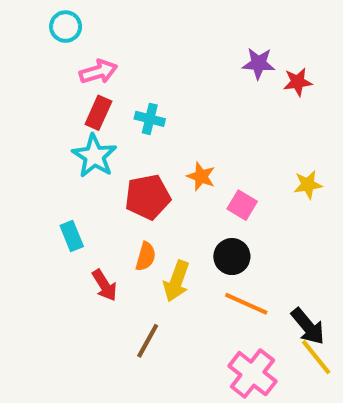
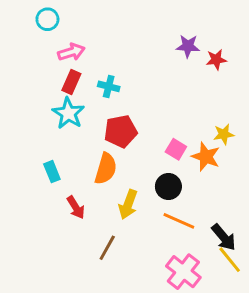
orange star: (201, 176) -> (206, 157), moved, size x1.4
red pentagon: (148, 197) -> (121, 131), moved
orange semicircle: (146, 257) -> (106, 169), moved, size x1.5

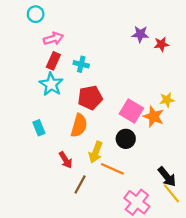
pink square: (176, 149) -> (131, 111), size x1.5
red arrow: (76, 207) -> (66, 160), moved
orange line: (179, 221) -> (112, 169), moved

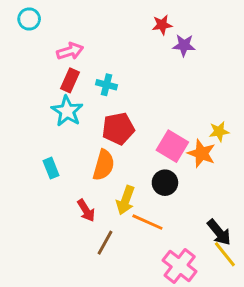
cyan circle: (36, 14) -> (29, 19), moved
red star: (161, 44) -> (162, 25), moved

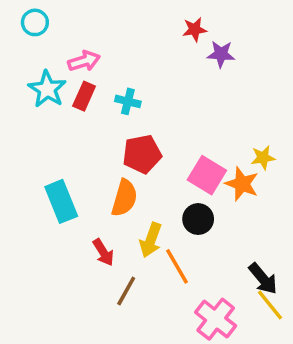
cyan star: (67, 111) -> (47, 89), moved
cyan rectangle: (51, 168) -> (61, 201), size x1.6
orange line: (147, 222) -> (177, 266), turned 36

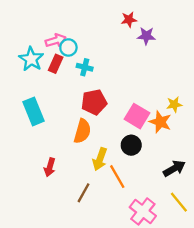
cyan circle: (35, 22) -> (68, 47), moved
cyan rectangle: (61, 201) -> (34, 111), moved
red arrow: (103, 252) -> (50, 167), moved, turned 48
black arrow: (263, 279) -> (174, 168), moved, turned -80

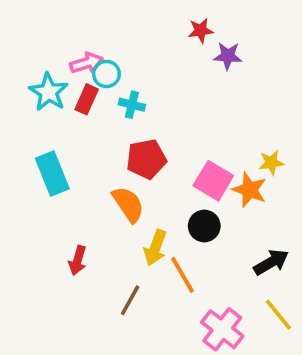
orange semicircle: (82, 131) -> (128, 204), turned -50

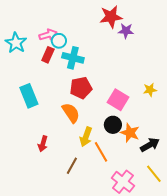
red star: (201, 30) -> (111, 17), size x1.6
cyan star: (49, 92) -> (16, 43), moved
cyan cross: (132, 105) -> (73, 58), size x1.5
orange star: (249, 190) -> (130, 133), moved

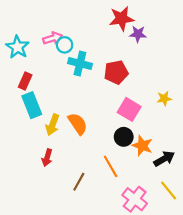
red rectangle: (48, 55) -> (25, 81), moved
red pentagon: (81, 88) -> (116, 72), moved
yellow arrow: (86, 137) -> (53, 125), moved

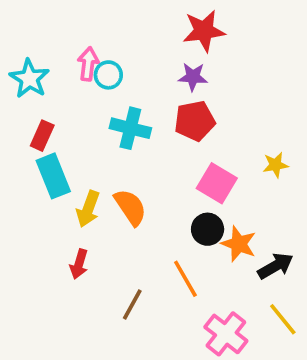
purple star: (138, 34) -> (193, 77), moved
pink arrow: (53, 38) -> (88, 64), turned -66
cyan cross: (80, 63) -> (130, 128), moved

